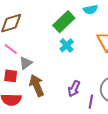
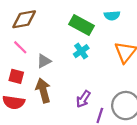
green rectangle: (64, 22) -> (82, 25), turned 65
gray triangle: (26, 63) -> (44, 61), moved

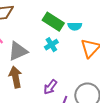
cyan semicircle: (112, 16) -> (75, 26), moved
gray triangle: (44, 61) -> (18, 51), size x1.5

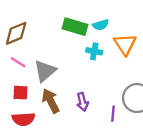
cyan cross: (51, 45) -> (94, 51), moved, turned -32
purple arrow: (50, 87) -> (82, 102), moved, turned -35

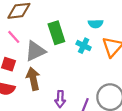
green rectangle: (75, 27) -> (56, 33), moved, turned 40
purple arrow: (82, 102) -> (60, 99), moved

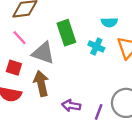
gray triangle: (35, 51) -> (43, 53), turned 45
purple arrow: (60, 99) -> (71, 106), turned 98

